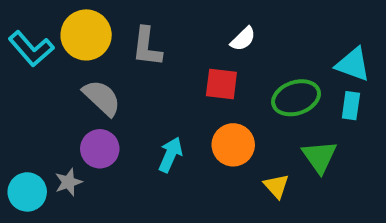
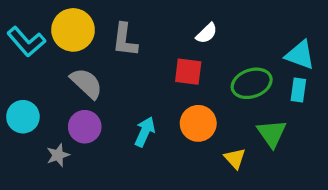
cyan circle: (27, 192) -> (23, 117), moved

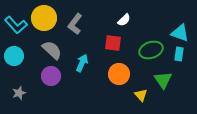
gray L-shape: (125, 40) -> (75, 24), turned 30
cyan circle: (23, 117) -> (14, 56), moved
cyan arrow: (145, 132) -> (82, 63), moved
gray star: (58, 155) -> (19, 93), moved

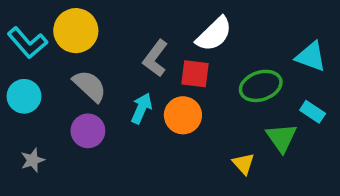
white semicircle: (124, 20) -> (214, 34), size x1.6
gray L-shape: (75, 24) -> (155, 58), moved
cyan rectangle: (179, 54) -> (313, 112), moved, turned -64
orange circle: (119, 74) -> (183, 115), moved

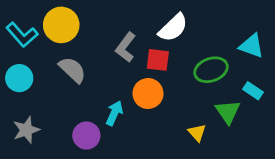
cyan arrow: (141, 108) -> (114, 113), moved
purple circle: (88, 131) -> (86, 135), moved
gray star: (33, 160) -> (26, 130), size x1.4

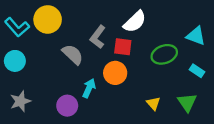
gray semicircle: (72, 70) -> (73, 54), moved
green triangle: (228, 112) -> (187, 102), moved

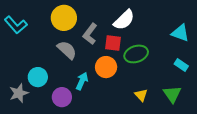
yellow circle: (48, 19) -> (64, 18), moved
green ellipse: (164, 54) -> (136, 54), moved
cyan circle: (15, 61) -> (38, 77), moved

